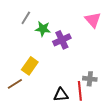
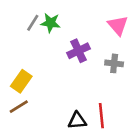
green star: (43, 29) -> (51, 23), moved
yellow rectangle: (30, 66) -> (21, 81), moved
gray cross: (90, 79) -> (114, 63), moved

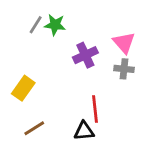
pink triangle: (118, 25) -> (124, 43), moved
brown line: (19, 107) -> (34, 128), moved
red line: (101, 116) -> (95, 109), moved

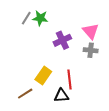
yellow rectangle: (23, 88) -> (43, 75), moved

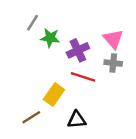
green star: (40, 18) -> (50, 38), moved
red line: (69, 80) -> (83, 77), moved, turned -66

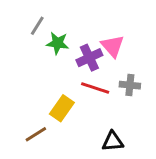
pink triangle: (113, 39) -> (113, 46), moved
gray cross: (113, 63) -> (130, 85), moved
black triangle: (77, 120) -> (113, 142), moved

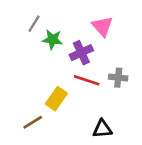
pink triangle: (113, 46) -> (102, 26), moved

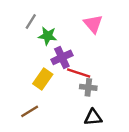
purple cross: (81, 53) -> (62, 57), moved
gray cross: (118, 78) -> (88, 87), moved
yellow rectangle: (56, 99) -> (43, 79), moved

